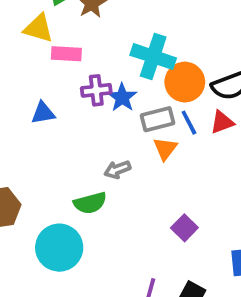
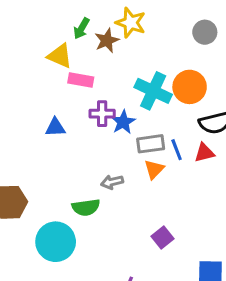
orange circle: (185, 82) -> (190, 87), moved

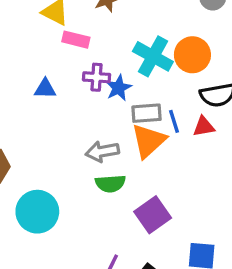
orange triangle: (154, 169) -> (148, 141), size x1.6
gray arrow: (112, 182) -> (102, 151), size x1.4
green semicircle: (86, 207) -> (110, 184), moved
purple square: (163, 237) -> (153, 215), size x1.5

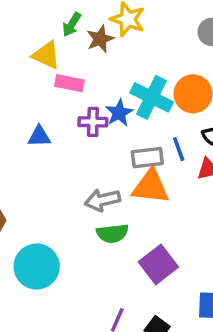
blue star: (119, 88) -> (119, 113), moved
blue line: (174, 121) -> (179, 149), moved
orange triangle: (148, 141) -> (151, 187), turned 51

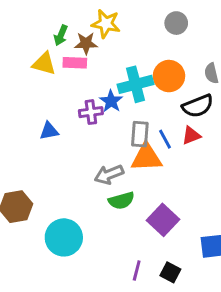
brown star: (100, 39) -> (86, 43), turned 30
pink rectangle: (69, 83) -> (75, 63), moved
cyan cross: (152, 97) -> (136, 84), turned -32
blue line: (179, 149) -> (165, 139), moved
gray rectangle: (147, 158) -> (140, 134), turned -70

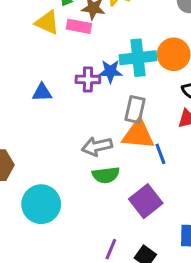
blue star: (111, 101) -> (110, 71), turned 30
blue line: (165, 139) -> (160, 154), moved

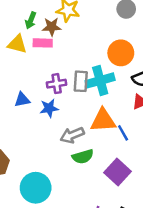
cyan cross: (138, 58) -> (100, 80), moved
blue star: (110, 71) -> (49, 108), moved
gray rectangle: (135, 109) -> (81, 81), moved

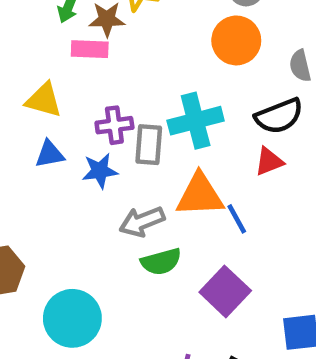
yellow triangle: (17, 44) -> (44, 100), moved
orange circle: (121, 53) -> (236, 40), moved
gray rectangle: (81, 81) -> (149, 145), moved

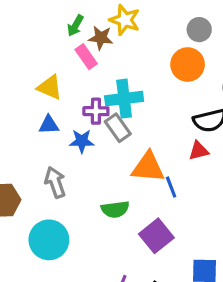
pink rectangle: (90, 49) -> (86, 57), turned 45
cyan cross: (196, 121) -> (124, 99), moved
gray rectangle: (149, 145) -> (118, 128), turned -48
gray arrow: (142, 222) -> (55, 182), moved, turned 84

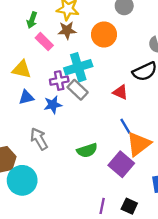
brown star: (101, 38) -> (67, 30), moved
orange circle: (188, 65) -> (104, 34), moved
red triangle: (199, 151) -> (120, 92), moved, turned 49
orange triangle: (148, 167) -> (139, 144), moved, turned -32
cyan circle: (49, 240) -> (22, 180), moved

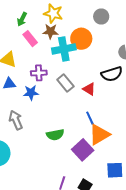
cyan cross: (78, 67) -> (64, 49), moved
gray rectangle: (78, 90) -> (65, 83), moved

